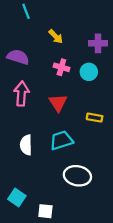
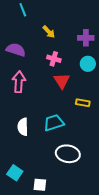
cyan circle: (89, 72) -> (88, 64), moved
red triangle: (58, 103) -> (62, 81), moved

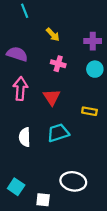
red triangle: (62, 81) -> (52, 97), moved
white ellipse: (68, 154) -> (73, 181), moved

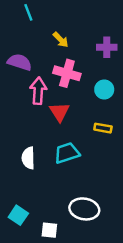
pink cross: (58, 64) -> (67, 73), size x1.5
cyan circle: (95, 69) -> (104, 89), moved
pink arrow: (20, 89) -> (38, 91), moved

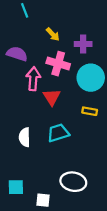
purple cross: (107, 47) -> (83, 44), moved
cyan circle: (104, 89) -> (91, 78), size x1.6
cyan square: (18, 215) -> (16, 187), turned -35

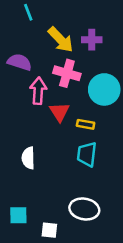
yellow arrow: (53, 34) -> (61, 40), size x1.6
purple cross: (83, 44) -> (92, 40), moved
yellow rectangle: (90, 111) -> (86, 124), moved
cyan trapezoid: (58, 133) -> (87, 154), moved, turned -65

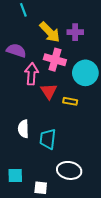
cyan trapezoid: (87, 154) -> (48, 139), moved

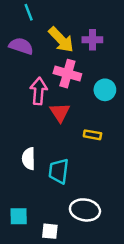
purple semicircle: (16, 50) -> (21, 46), moved
cyan circle: (85, 73) -> (105, 90), size x0.7
yellow rectangle: (70, 101) -> (92, 135), moved

